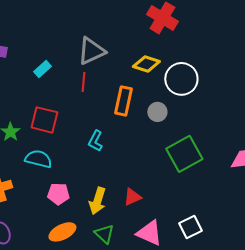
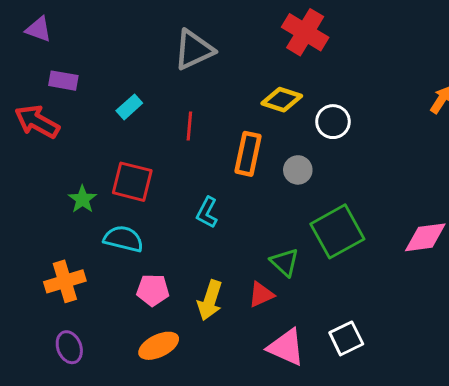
gray triangle: (91, 51) -> (194, 50), moved
white circle: (181, 79) -> (333, 122), size x0.7
green triangle: (104, 234) -> (285, 262), moved

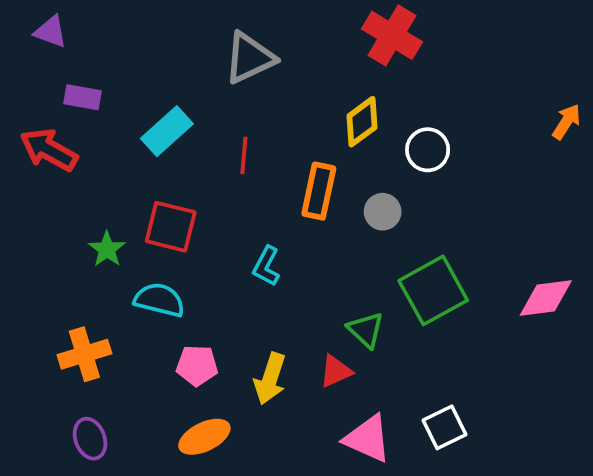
yellow diamond: (282, 100) -> (362, 122), turned -54
cyan rectangle: (129, 107) -> (167, 131), size x1.5

